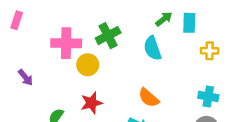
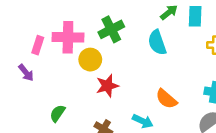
pink rectangle: (17, 20) -> (38, 45), moved
orange semicircle: (149, 98) -> (166, 99), moved
red star: (92, 103) -> (107, 86), moved

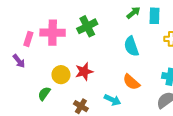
cyan semicircle: (157, 42) -> (131, 46), moved
yellow circle: (90, 60) -> (61, 75), moved

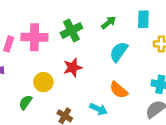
green arrow: (133, 13) -> (109, 23), moved
cyan semicircle: (131, 46) -> (119, 52), turned 54
red star: (84, 72) -> (73, 68), moved

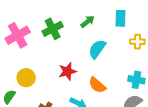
pink cross: (34, 37) -> (18, 35), turned -30
red star: (73, 68) -> (67, 71), moved

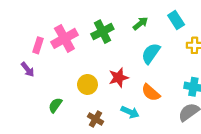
cyan rectangle: (121, 18) -> (176, 20), turned -35
yellow circle: (26, 78) -> (87, 84), moved

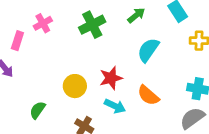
pink cross: (64, 38) -> (43, 23), moved, size x0.6
cyan arrow: (130, 112) -> (115, 106), moved

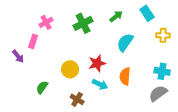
pink rectangle: (17, 41) -> (33, 41), moved
orange semicircle: (148, 95) -> (125, 76), turned 54

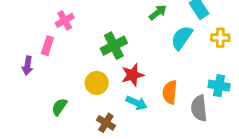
green cross: (83, 23) -> (114, 46), moved
cyan semicircle: (125, 42) -> (182, 38), moved
purple arrow: (18, 56) -> (27, 66), turned 48
gray semicircle: (158, 93) -> (199, 108), moved, turned -60

